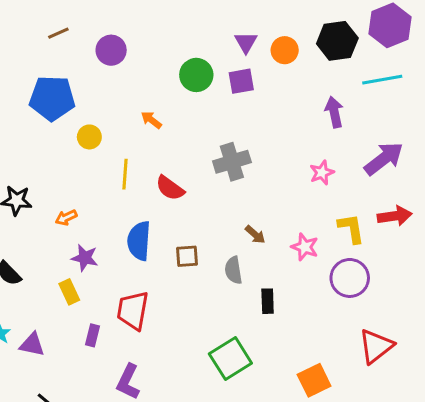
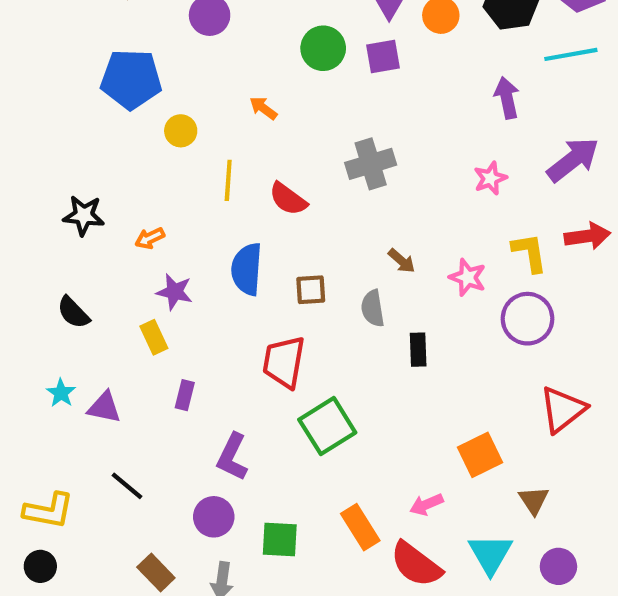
red trapezoid: (133, 311) -> (284, 362), moved
green square: (230, 359) -> (327, 426), moved

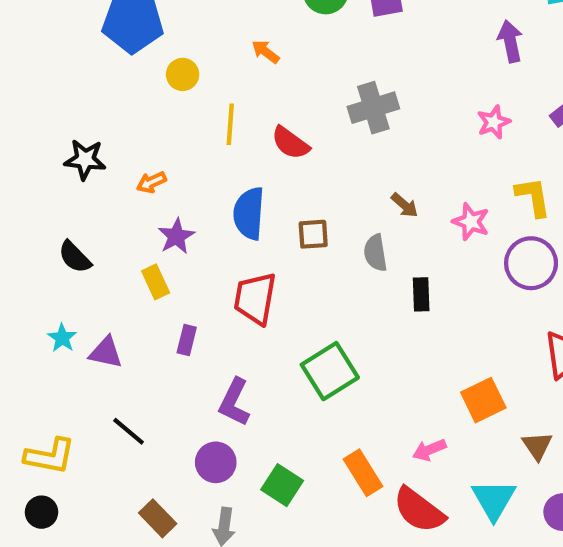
purple star: (175, 292) -> (176, 236), turned 30
red trapezoid: (284, 362) -> (255, 298), moved
green square: (280, 540) -> (282, 485), turned 30

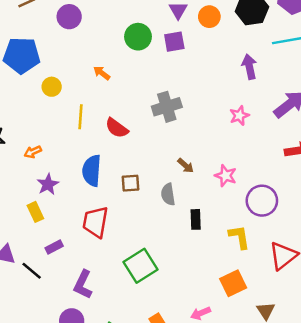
yellow L-shape: (533, 197) -> (239, 237), moved
purple rectangle: (187, 340) -> (54, 247), turned 48
black line: (129, 431) -> (32, 271), moved

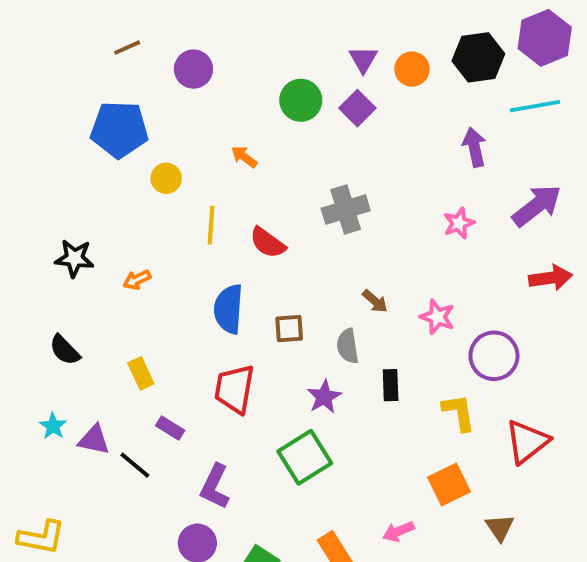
purple square: (174, 42) -> (357, 108), turned -35
purple star: (48, 184) -> (324, 397), moved
purple rectangle: (54, 247) -> (170, 428), turned 60

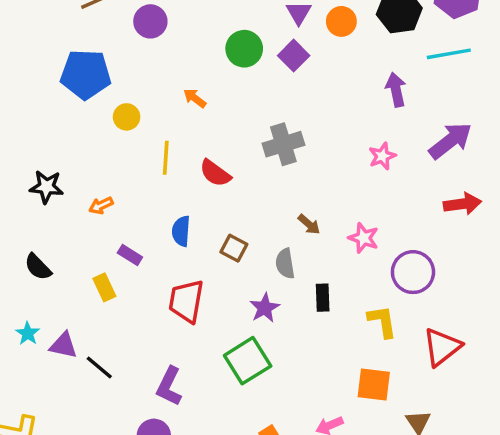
blue semicircle: (229, 309) -> (181, 231), size x0.7
brown square: (289, 329) -> (234, 248), turned 32
purple rectangle: (170, 428) -> (130, 255), moved
orange square: (449, 485) -> (374, 385), turned 33

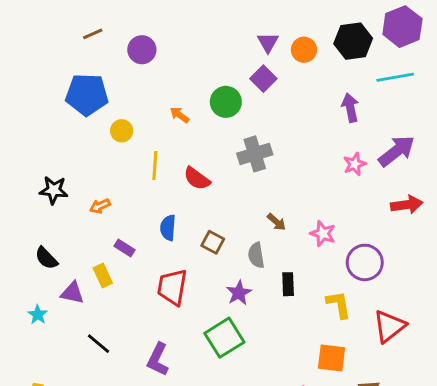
green circle: (244, 49) -> (226, 102), moved
pink star: (382, 156) -> (355, 164), moved
purple triangle: (63, 345) -> (72, 293), moved

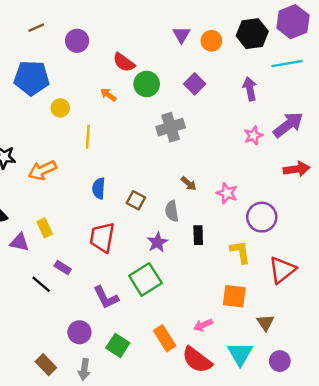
purple square: (263, 79) -> (195, 84), moved
red semicircle: (197, 179) -> (124, 62), moved
orange arrow: (100, 206) -> (42, 170), size x1.6
purple rectangle: (125, 248) -> (63, 267), moved
purple L-shape: (158, 359) -> (106, 297), moved, turned -52

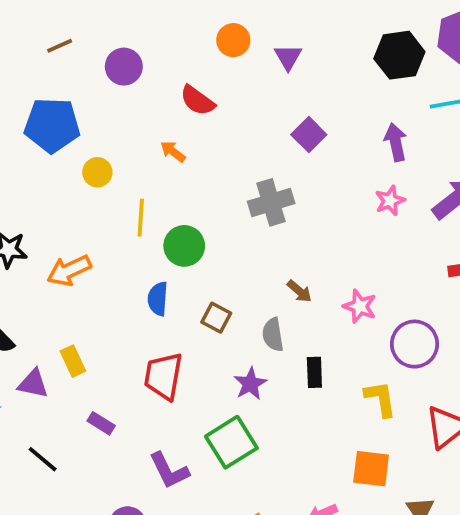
orange circle: (211, 41) -> (233, 40), moved
green circle: (147, 84) -> (184, 246), moved
pink star: (253, 136) -> (390, 201), moved
black line: (41, 284) -> (43, 459), moved

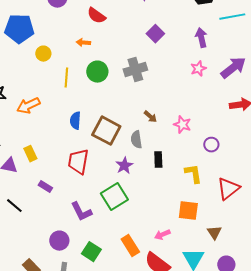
orange arrow: (173, 152) -> (83, 43), turned -32
green circle: (184, 246) -> (97, 72), moved
brown square: (216, 318) -> (106, 131), size x1.8
purple circle: (415, 344) -> (211, 145), size x0.6

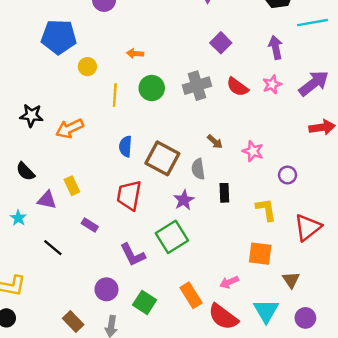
red semicircle: (96, 16) -> (237, 87), moved

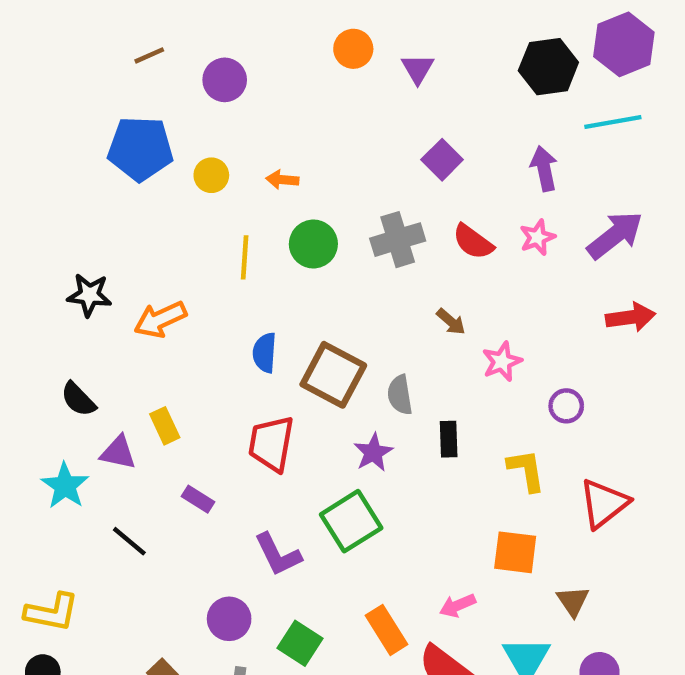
yellow circle: (87, 67) -> (211, 175), moved
brown arrow: (215, 142) -> (451, 322), moved
pink star: (253, 151) -> (502, 362), turned 30
cyan star: (18, 218) -> (65, 486), size x1.5

